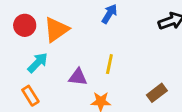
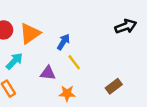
blue arrow: (109, 14) -> (63, 42), moved
yellow line: (109, 64) -> (74, 62), turned -49

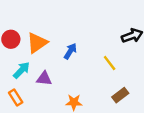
yellow line: (74, 62) -> (110, 63), moved
purple triangle: (48, 73) -> (44, 78), moved

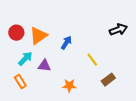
yellow line: (110, 63) -> (92, 60), moved

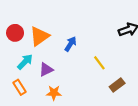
purple triangle: (44, 66) -> (46, 69), turned -32
orange star: (69, 86) -> (54, 93), moved

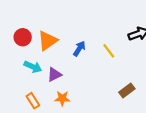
cyan arrow: (25, 62) -> (33, 67), turned 70
yellow line: (99, 63) -> (109, 51), moved
orange rectangle: (19, 87) -> (33, 101), moved

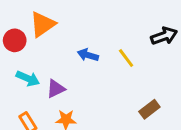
orange triangle: (48, 41) -> (43, 24), moved
blue arrow: (79, 49) -> (88, 55), turned -105

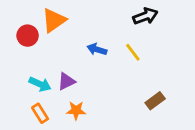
black arrow: (164, 36) -> (145, 16), moved
cyan arrow: (28, 78) -> (40, 84), moved

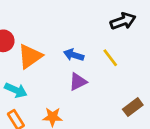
orange triangle: (54, 20) -> (30, 56), moved
purple triangle: (66, 81) -> (78, 82), moved

